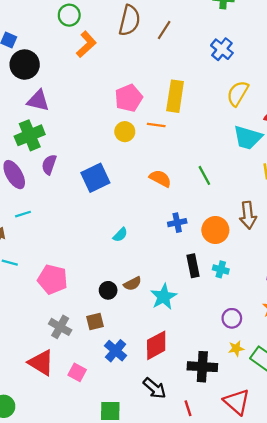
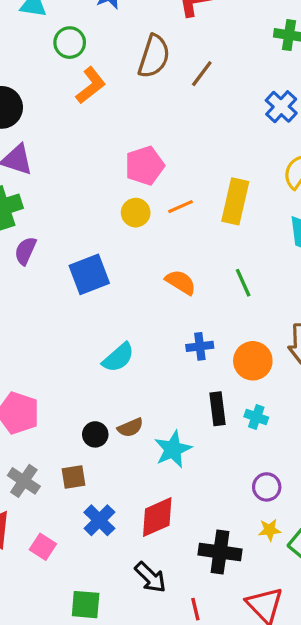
yellow rectangle: (175, 96) -> (235, 201), moved
orange line: (156, 125) -> (181, 207), turned -36
cyan semicircle: (120, 235) -> (118, 357), size x1.5

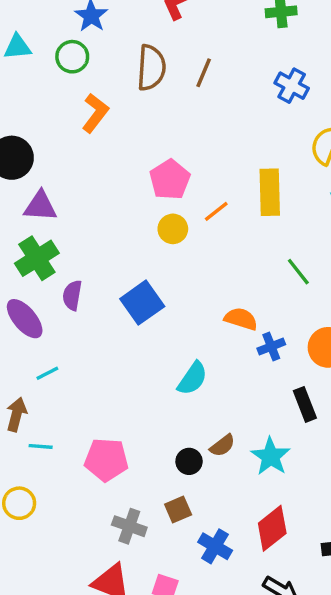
green circle: (70, 43) -> (72, 57), moved
orange semicircle: (181, 282) -> (241, 319), moved

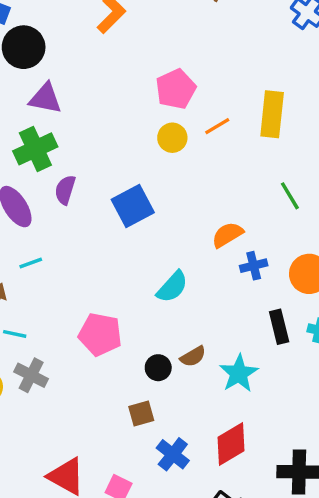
orange semicircle: (241, 319) -> (227, 235), turned -56
pink pentagon: (106, 460) -> (100, 334), moved
gray cross: (129, 526) -> (31, 375), moved

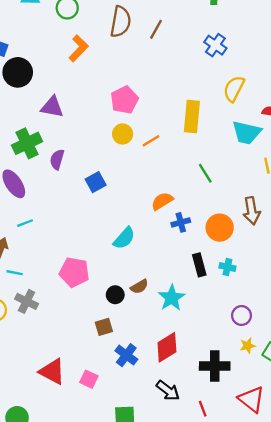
purple triangle: (45, 98) -> (52, 107), moved
orange line: (217, 126) -> (151, 141), moved
purple semicircle: (65, 190) -> (57, 159), moved
blue square: (133, 206) -> (96, 182), size x0.7

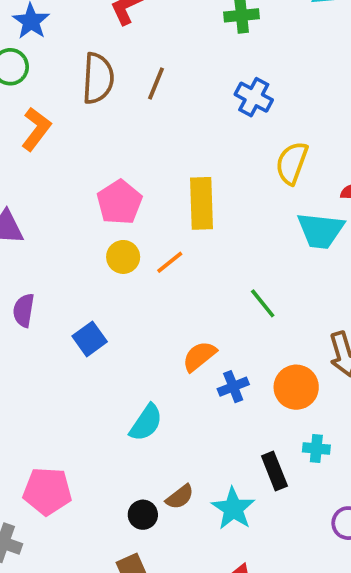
yellow rectangle: (192, 117) -> (202, 203), moved
black rectangle: (199, 265) -> (274, 471), moved
pink pentagon: (74, 272) -> (47, 491), moved

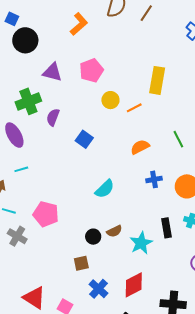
pink pentagon: (119, 202) -> (91, 70), moved
blue square: (90, 339) -> (84, 139), turned -30
orange semicircle: (199, 356) -> (140, 147), moved

